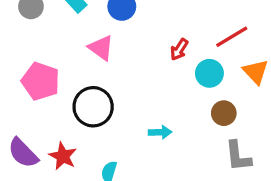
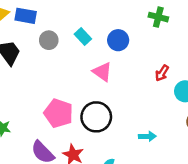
pink pentagon: (41, 81) -> (58, 113), moved

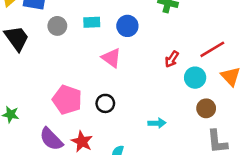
cyan rectangle: (83, 37) -> (92, 22), turned -49
black circle: (96, 117) -> (105, 103), size x0.6

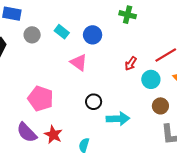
cyan rectangle: (92, 22) -> (62, 32), turned 40
black circle: (105, 103) -> (94, 102), moved
cyan arrow: (157, 123) -> (118, 119), size x1.5

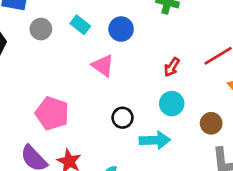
cyan circle: (151, 79) -> (172, 104), moved

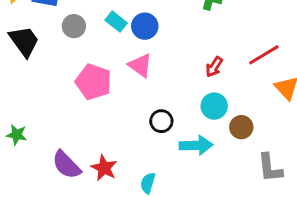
blue circle: (121, 29) -> (145, 26), moved
pink pentagon: (52, 113) -> (94, 82), moved
brown circle: (211, 123) -> (241, 127), moved

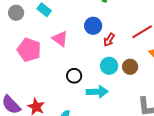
blue circle: (145, 26) -> (93, 26), moved
brown circle: (241, 127) -> (130, 67), moved

